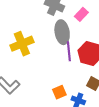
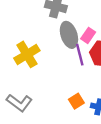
pink rectangle: (81, 14) -> (88, 35), moved

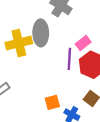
gray ellipse: (69, 35) -> (41, 33), moved

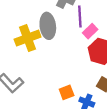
purple line: (69, 59) -> (80, 16), moved

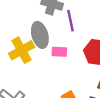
pink rectangle: (90, 31) -> (59, 52), moved, turned 56

